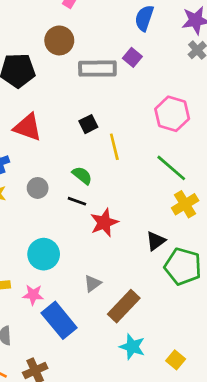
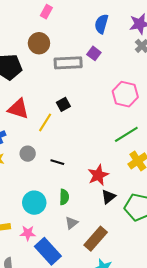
yellow line: (114, 147) -> (45, 122), moved, turned 48
green line: (171, 168) -> (126, 134), turned -70
green semicircle: (82, 175) -> (64, 197), moved, turned 56
red star: (104, 223) -> (98, 175), moved
black triangle: (156, 241) -> (108, 197), moved

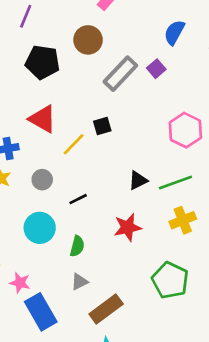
gray rectangle: (68, 63) -> (120, 74), turned -56
black line: (57, 162) -> (78, 199), turned -56
black triangle: (108, 197) -> (138, 180), moved
cyan circle: (34, 203) -> (40, 228), moved

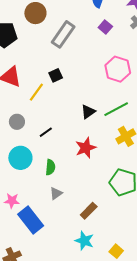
purple square: (156, 69) -> (105, 27), moved
brown rectangle: (106, 309) -> (89, 211), moved, size x0.7

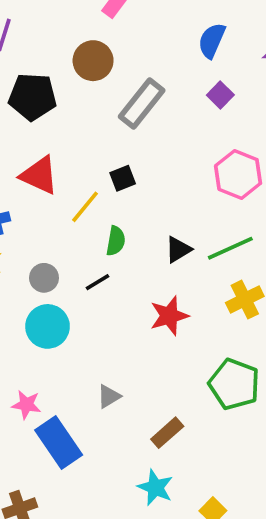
gray circle: (17, 122) -> (44, 278), moved
green semicircle: (50, 167) -> (116, 241), moved

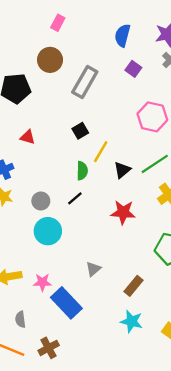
red triangle: (39, 175) -> (28, 137), size x0.6
yellow line: (85, 207) -> (101, 152), moved
red star: (169, 316) -> (123, 212), turned 30

